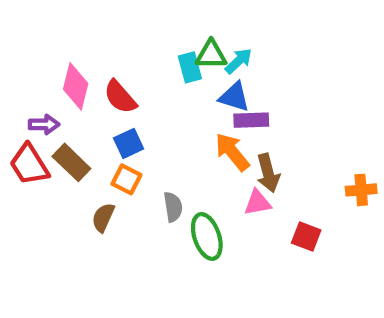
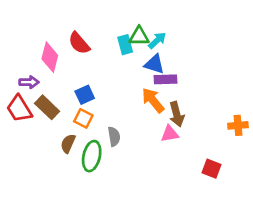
red semicircle: (120, 97) -> (79, 43), moved
green ellipse: (207, 236) -> (92, 156), moved, turned 32
red square: (306, 236) -> (211, 169), moved

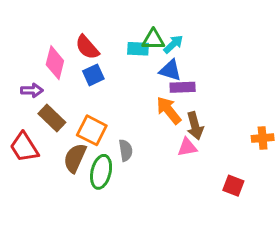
cyan rectangle: (125, 45) -> (138, 49), turned -72
blue square: (85, 95) -> (93, 75), moved
red trapezoid: (19, 109) -> (24, 147), moved
orange square: (83, 118) -> (92, 130), size x1.4
brown semicircle: (68, 144) -> (75, 158), size x1.4

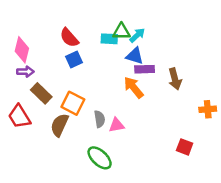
pink diamond: (55, 63) -> (22, 50), moved
brown arrow: (195, 126) -> (175, 79), moved
pink triangle: (187, 147) -> (117, 125), moved
green ellipse: (101, 172) -> (100, 158), moved, turned -60

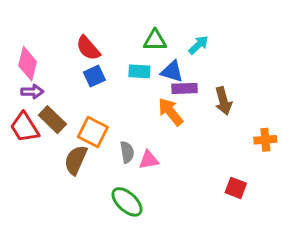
cyan arrow: (137, 35) -> (198, 45), moved
cyan rectangle: (109, 39) -> (139, 71), moved
red trapezoid: (19, 117) -> (24, 127), moved

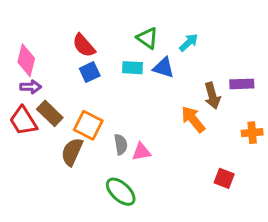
green triangle: (155, 40) -> (147, 38), turned 35
purple rectangle: (185, 88) -> (242, 84), moved
orange arrow: (171, 112) -> (193, 119), moved

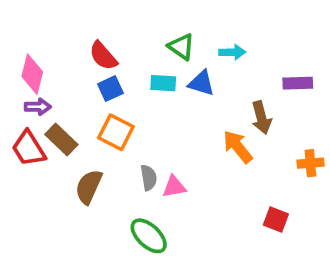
cyan arrow: (189, 43) -> (232, 52), turned 42
purple rectangle: (242, 84) -> (298, 83), moved
orange square: (88, 125) -> (116, 132), moved

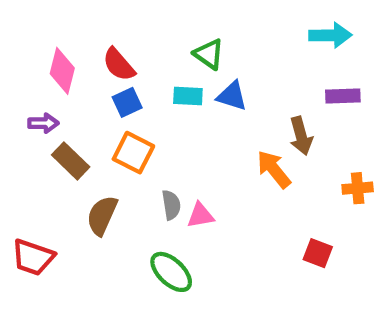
cyan arrow: (232, 52) -> (330, 35), moved, size x1.4
pink diamond: (32, 74) -> (62, 71), moved
red trapezoid: (29, 149) -> (33, 257), moved, turned -39

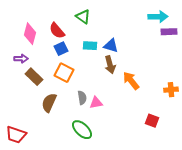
green triangle: (209, 54) -> (83, 17), moved
purple rectangle: (343, 96) -> (169, 32), moved
brown arrow: (301, 136) -> (110, 65), moved
red trapezoid: (33, 257) -> (16, 135), moved

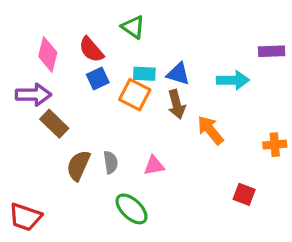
cyan arrow: (158, 17) -> (233, 80), moved
purple arrow: (21, 59) -> (33, 95), size x1.5
orange square: (64, 73) -> (135, 95), moved
gray semicircle: (82, 98) -> (111, 162), moved

